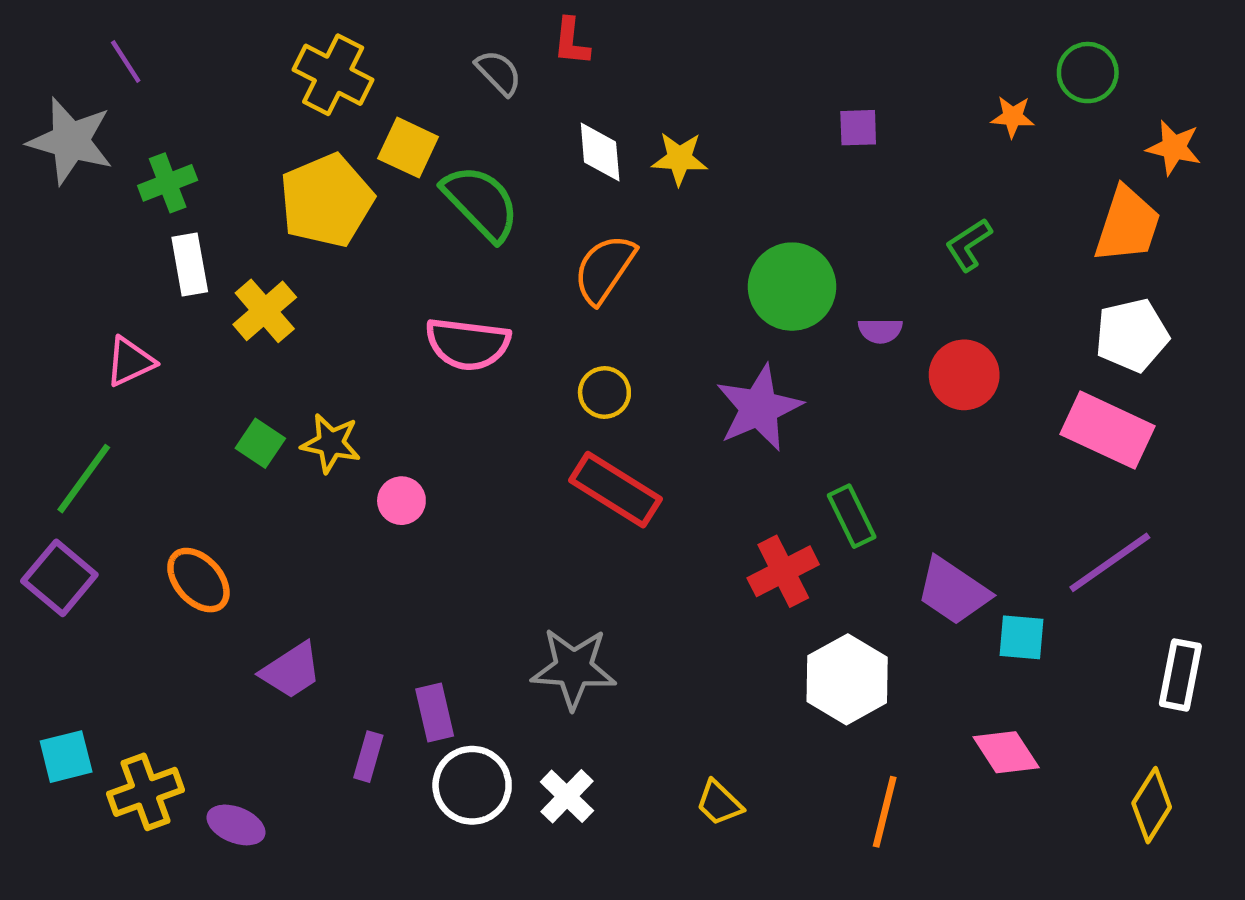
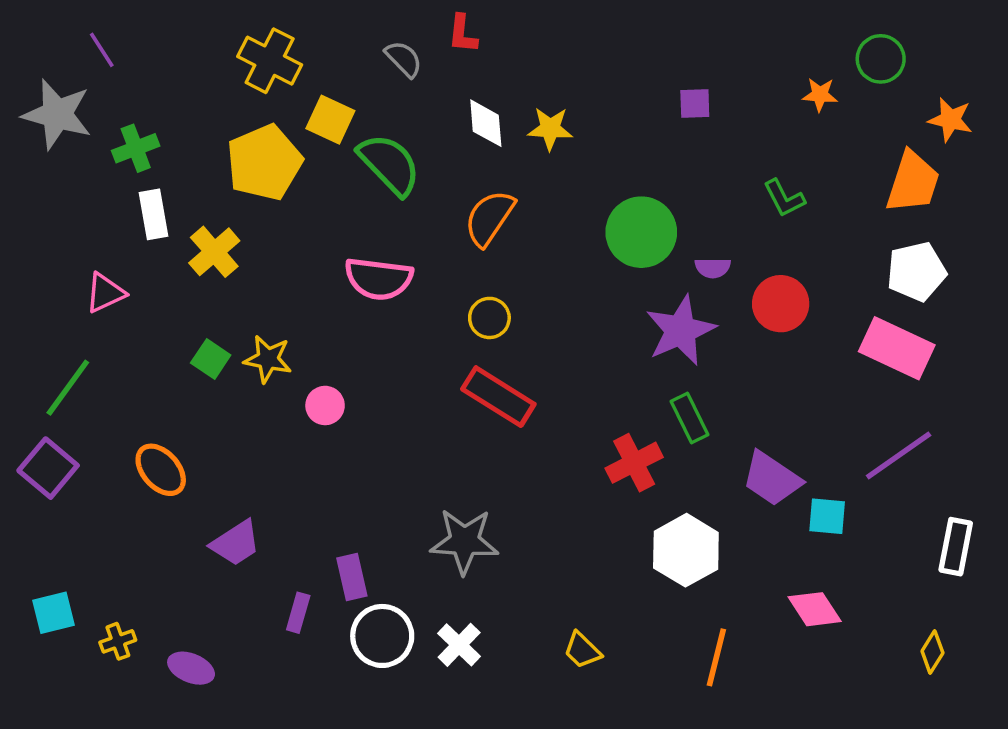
green L-shape: (969, 245) -> (784, 198), turned -84
purple star: (759, 408) -> (681, 330), moved
yellow cross: (146, 792) -> (118, 641), size x0.6
yellow diamond: (1152, 805) -> (932, 652), size x0.7

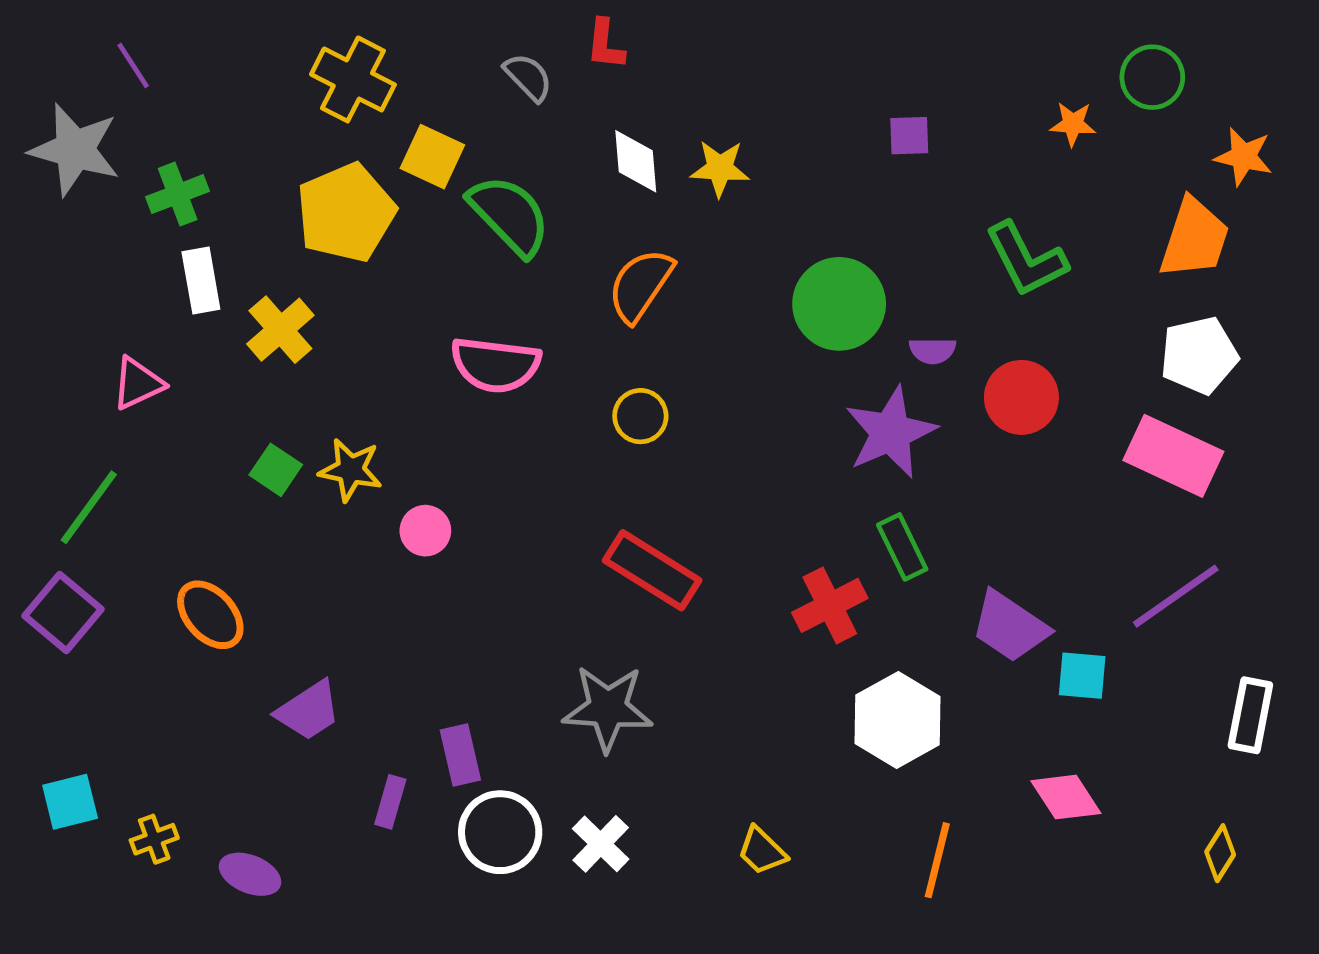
green L-shape: (784, 198) -> (1026, 259), size x1.5
red rectangle: (498, 397) -> (652, 570), moved

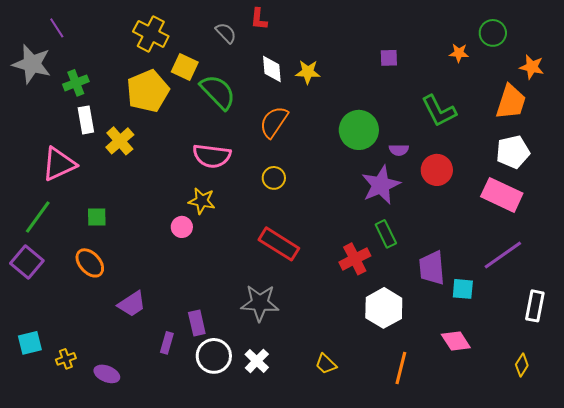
pink triangle: (138, 383) -> (59, 164), size x1.5
green square: (276, 470) -> (97, 217), moved, turned -35
yellow star: (351, 470) -> (202, 201), moved
purple trapezoid: (1010, 626) -> (432, 268), turned 51

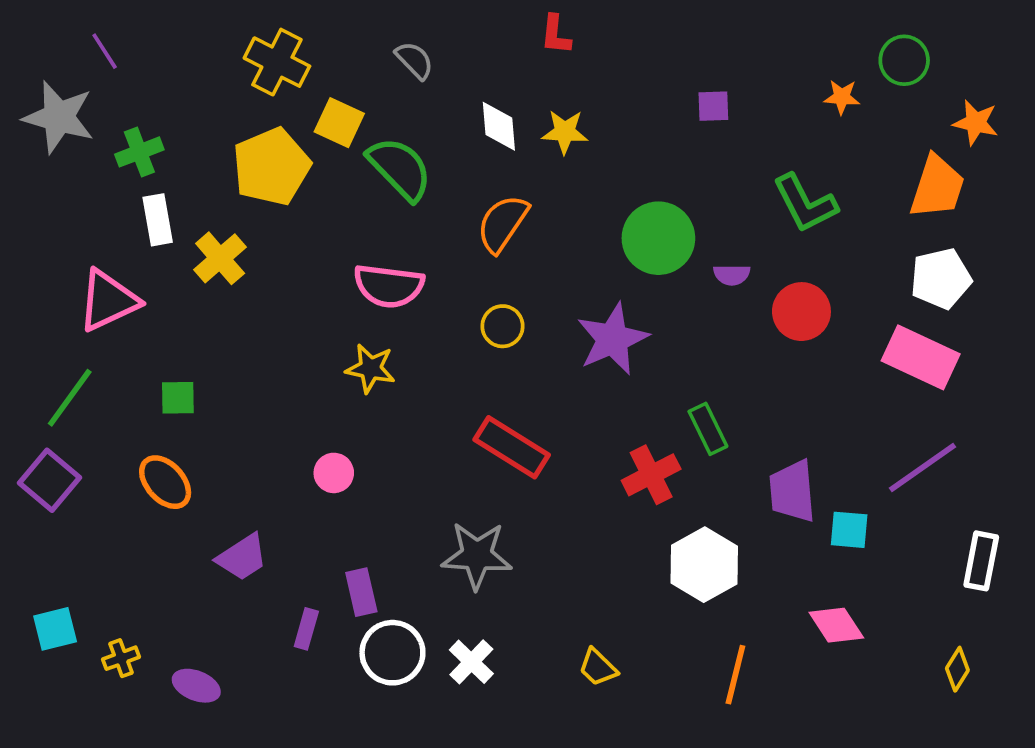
red L-shape: (259, 19) -> (556, 35), moved
purple star: (381, 185) -> (613, 339), moved
pink circle: (182, 227) -> (334, 473), moved

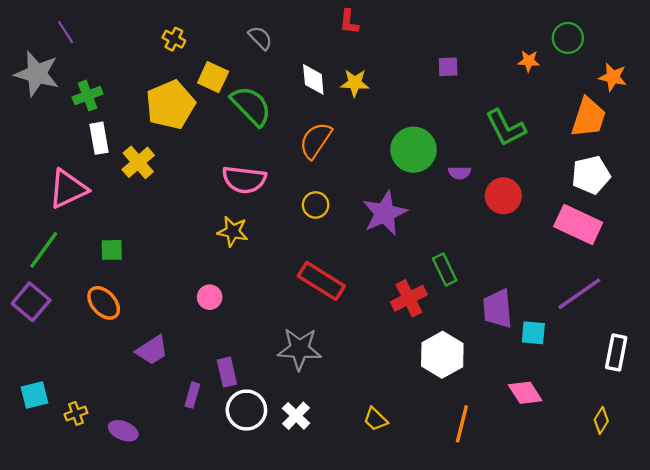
yellow cross: (277, 62) -> (174, 39), size x0.6

